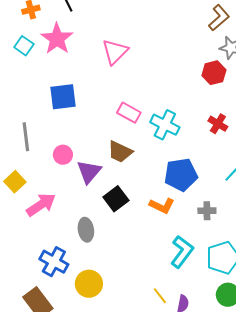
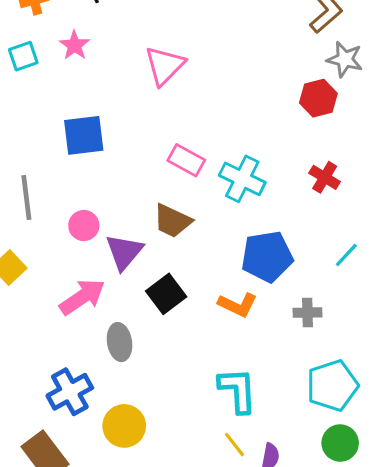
pink star: (57, 39) -> (74, 45), size x0.6
cyan square: (24, 46) -> (23, 56), turned 36
pink arrow: (41, 205) -> (82, 297), moved
cyan L-shape: (182, 252) -> (238, 390), moved, turned -40
blue cross: (54, 262) -> (70, 392), turned 32

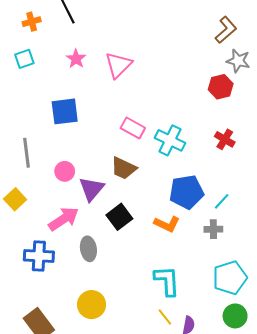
pink star: (74, 45) -> (76, 59), moved
cyan line: (346, 255) -> (222, 201), moved
blue cross: (70, 392) -> (39, 256), moved, turned 32

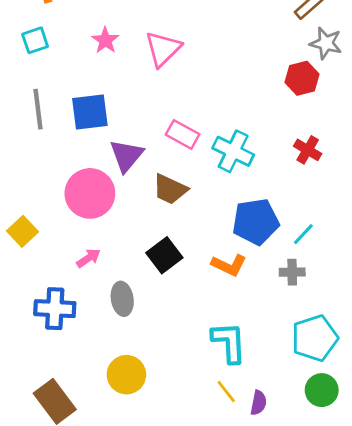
gray line: (26, 153) -> (38, 109), moved
pink circle: (65, 171) -> (90, 193), size x1.8
purple triangle: (92, 189) -> (126, 156), moved
pink arrow: (64, 219) -> (88, 258), size x0.6

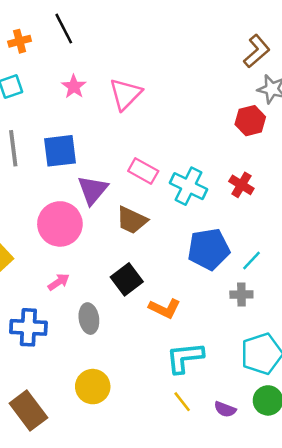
red cross: (308, 150) -> (241, 185), moved
orange L-shape: (229, 265) -> (165, 308), moved
cyan L-shape: (229, 342) -> (185, 358), turned -93
purple semicircle: (258, 403) -> (225, 409), moved, turned 100

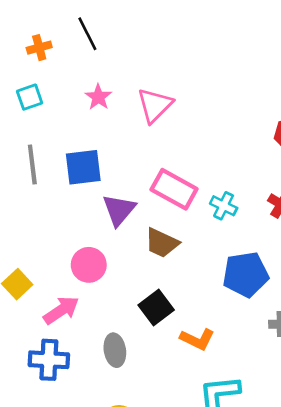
pink rectangle: (143, 171) -> (174, 189), size x1.4
cyan cross: (189, 186) -> (224, 206), size x0.7
pink circle: (60, 224) -> (89, 265), moved, size x0.7
pink arrow: (59, 282) -> (61, 310), moved, size x1.5

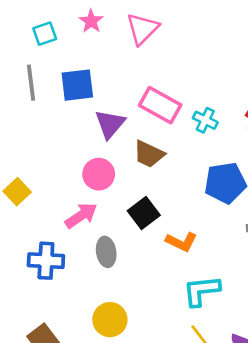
cyan square: (30, 97) -> (45, 34), moved
pink circle: (89, 265) -> (99, 174), moved
pink arrow: (61, 310) -> (81, 216), moved

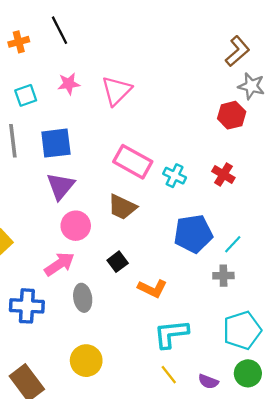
pink star: (91, 21) -> (69, 84), turned 30
purple triangle: (110, 124) -> (61, 186), moved
black square: (144, 213) -> (118, 262), size x0.7

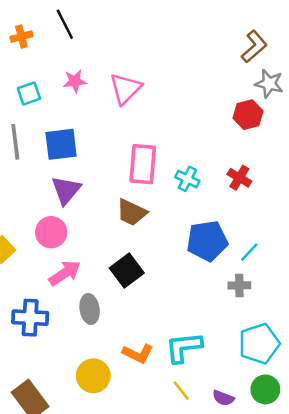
pink rectangle: (133, 162) -> (143, 164), turned 66
pink circle: (76, 226) -> (51, 232), moved
black square: (118, 262) -> (127, 271), size x1.5
orange L-shape: (152, 288) -> (138, 354), moved

